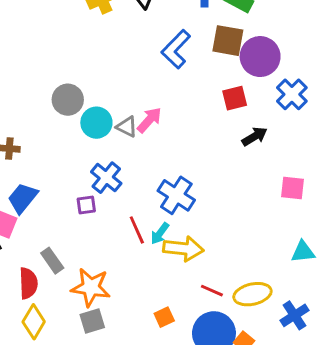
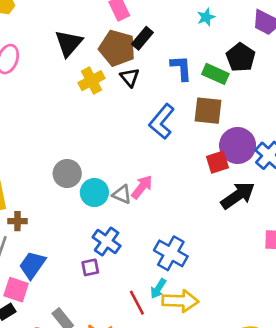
purple circle: (260, 57) -> (238, 145), moved
black arrow: (255, 136) -> (238, 196), size x1.5
red line: (137, 230) -> (137, 303), moved

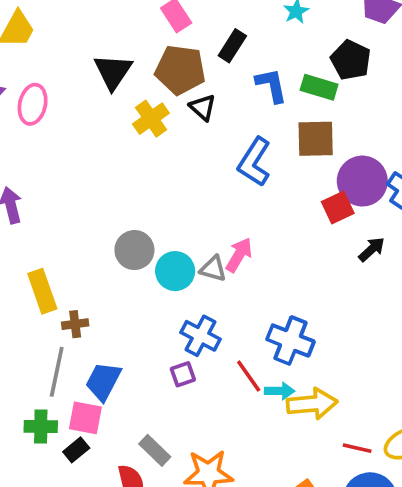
black rectangle: (142, 38) -> (232, 46), moved
black arrow: (238, 196) -> (372, 249), size x0.6
cyan arrow: (158, 289) -> (280, 391), turned -114
red line: (137, 303) -> (249, 376), moved

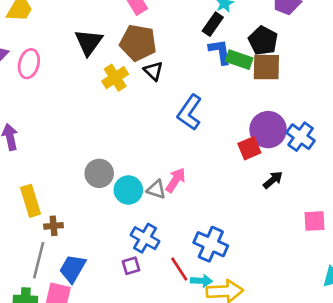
black rectangle: (232, 46) -> (213, 24), moved
blue L-shape: (271, 85) -> (220, 52), moved
brown square: (316, 139) -> (266, 67), moved

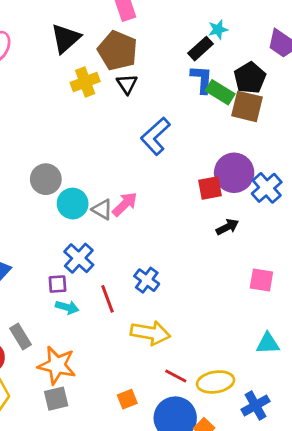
blue cross: (211, 244) -> (147, 280), size x0.7
cyan arrow: (201, 281) -> (67, 307), moved

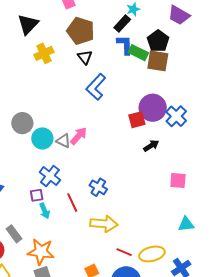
brown pentagon: (118, 51) -> (81, 31), moved
black triangle: (127, 84) -> (85, 57), moved
cyan arrow: (67, 307) -> (45, 211), turned 56

